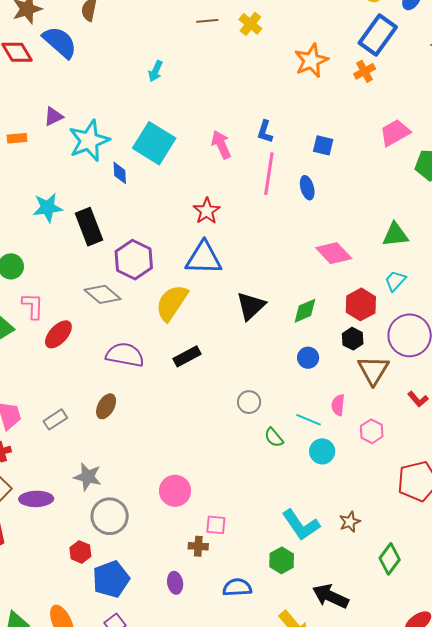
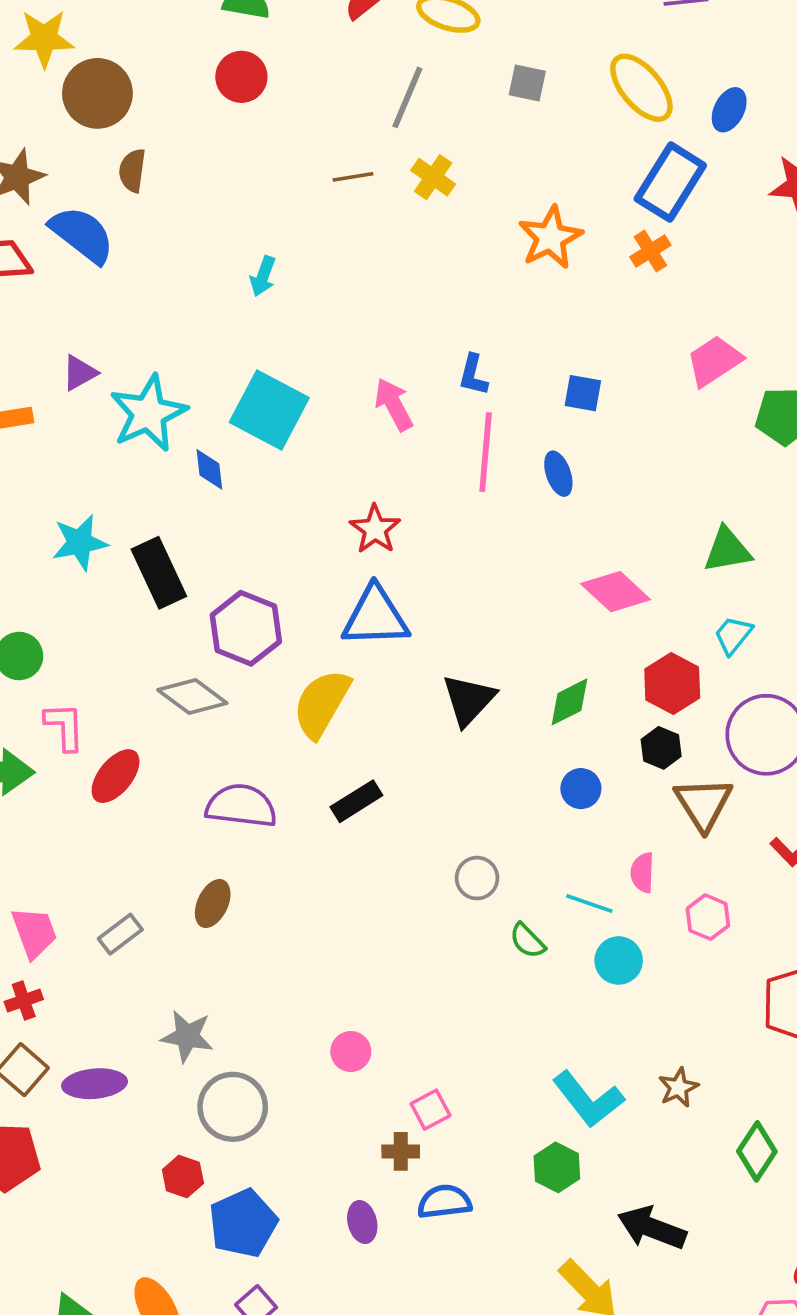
pink circle: (175, 491) -> (351, 1052), size x0.7
pink square: (216, 525) -> (431, 1110), turned -30
blue semicircle: (237, 587) -> (444, 1202), moved

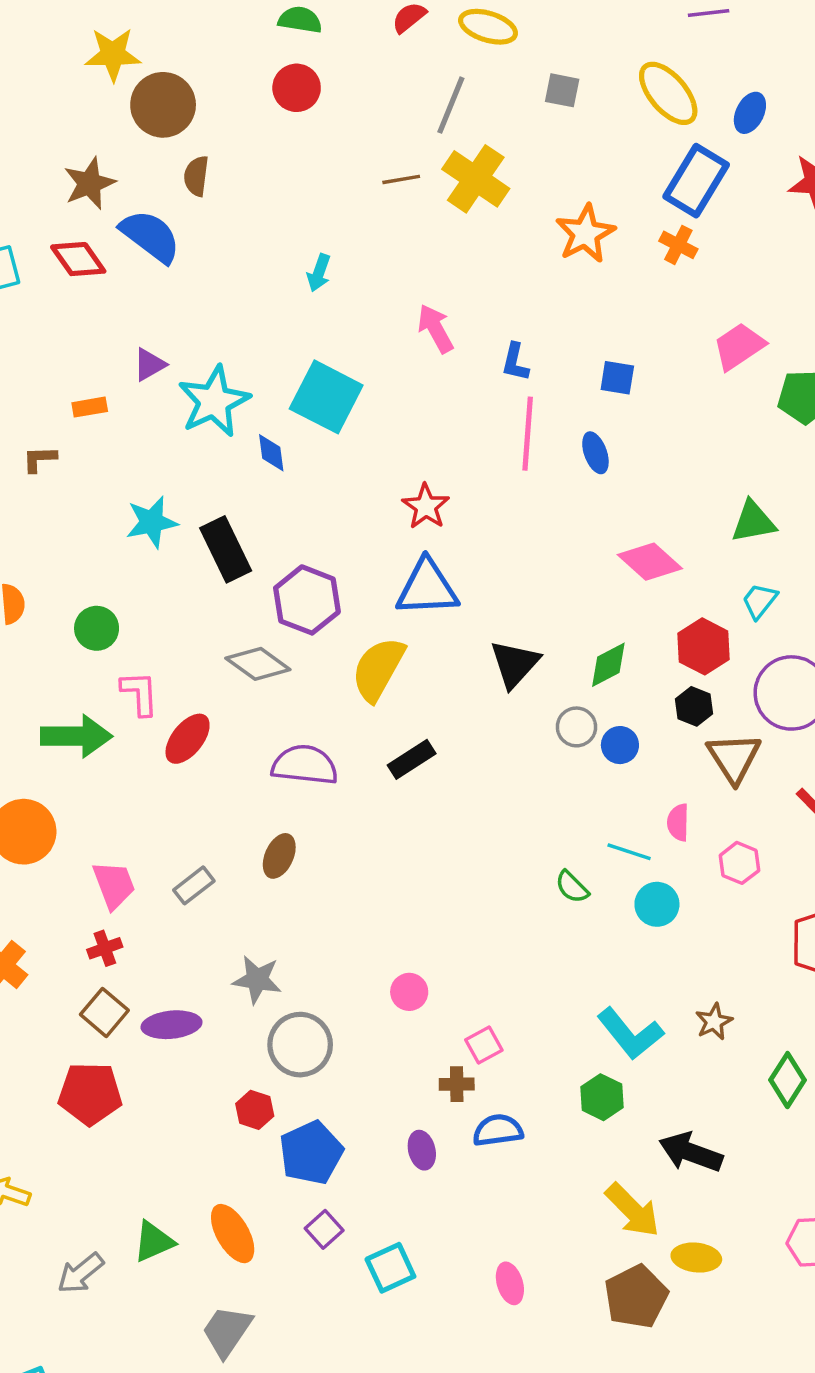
yellow cross: (433, 177) -> (476, 179), size x1.6
orange cross: (650, 251) -> (678, 245), turned -30
pink arrow: (394, 404) -> (435, 329), moved
gray circle: (477, 878) -> (576, 727), moved

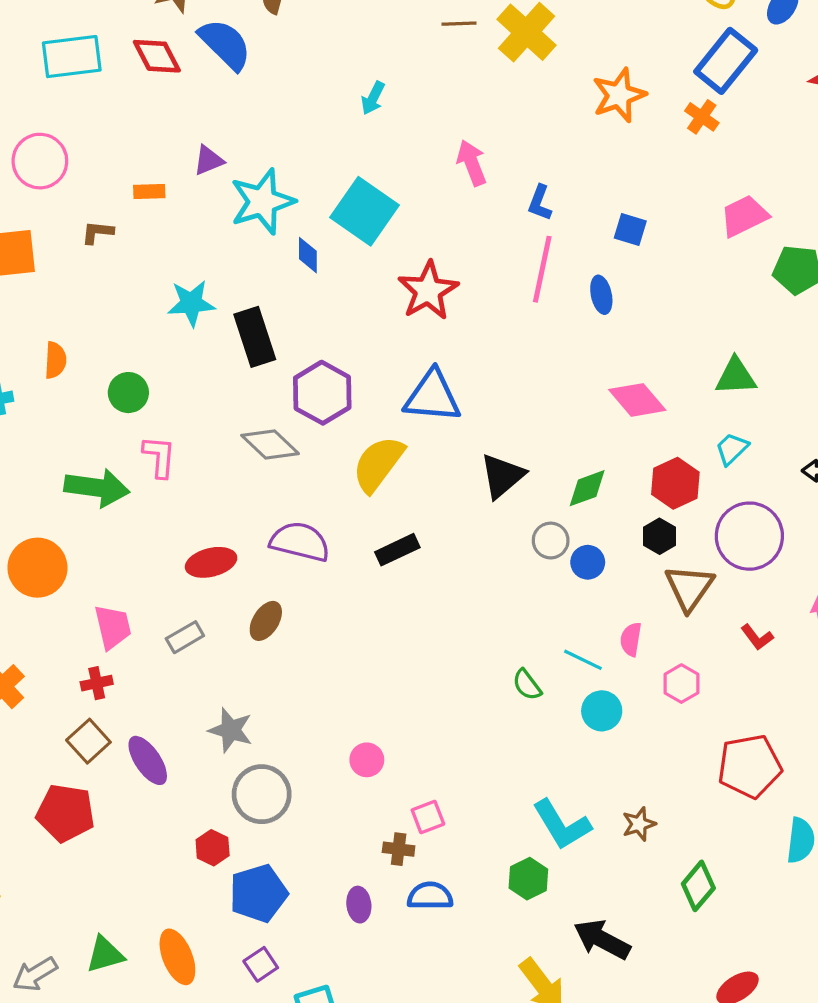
red star: (426, 506) -> (428, 291), moved, size x1.4
red ellipse: (188, 739) -> (211, 562), moved, turned 30
purple ellipse: (172, 1025) -> (148, 760), turned 54

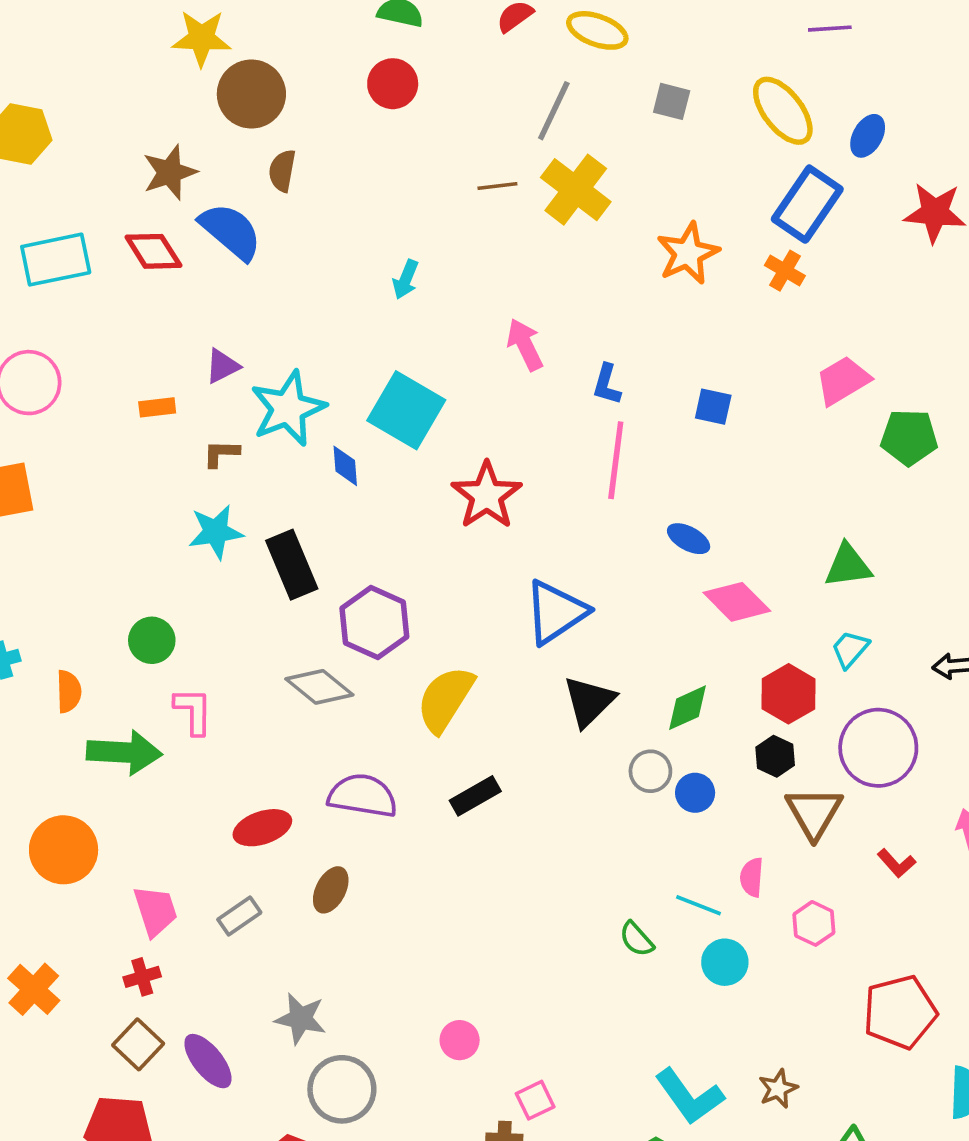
brown L-shape: (97, 232) -> (221, 453), moved
blue ellipse: (601, 295) -> (689, 539), moved, turned -45
orange semicircle: (55, 360) -> (69, 691), moved
blue triangle: (432, 396) -> (556, 612), moved, turned -34

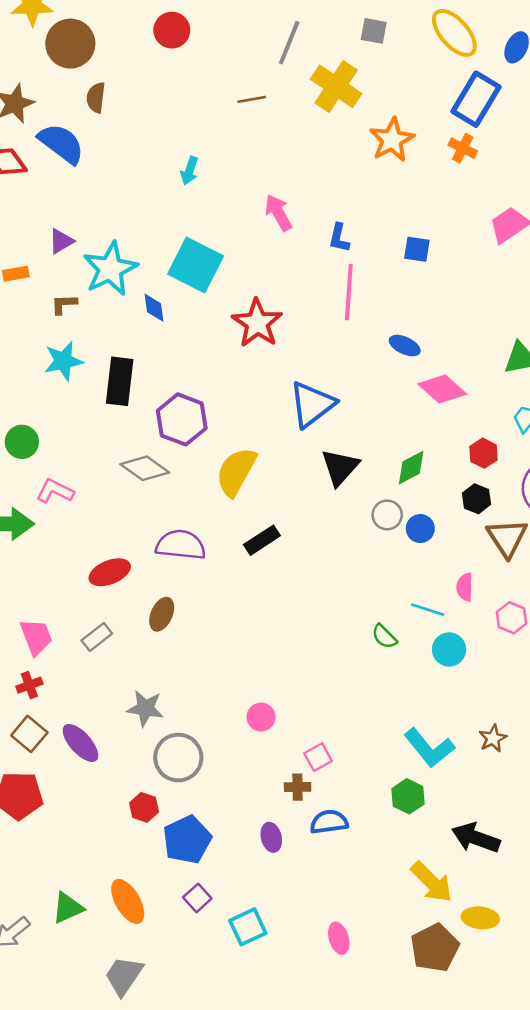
yellow cross: (576, 190) -> (336, 86), moved
black rectangle: (292, 565) -> (120, 381), turned 33
red hexagon: (789, 694) -> (483, 453), size x0.7
pink L-shape: (193, 711) -> (55, 491), turned -60

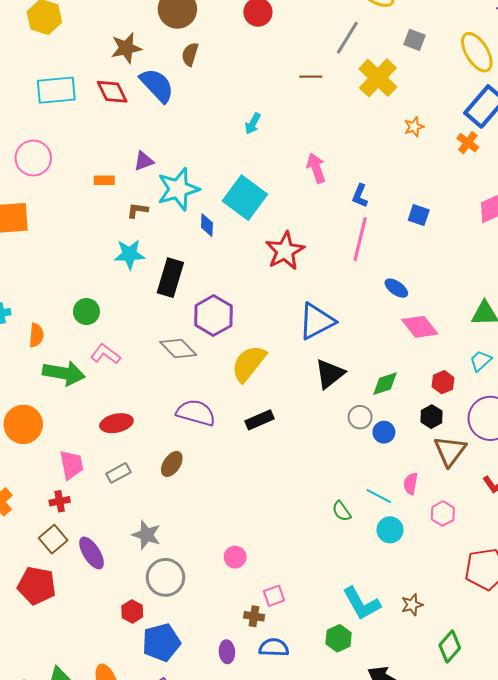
orange star: (392, 140) -> (414, 127), size x0.6
red ellipse: (110, 572) -> (116, 423), moved

